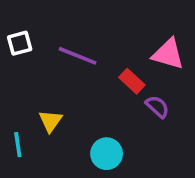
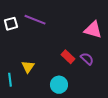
purple line: (78, 56) -> (35, 20), moved
red rectangle: (132, 81) -> (68, 57), moved

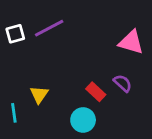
purple line: (35, 20) -> (49, 28), turned -50
red rectangle: (68, 57) -> (96, 92), moved

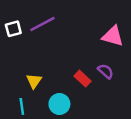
cyan line: (14, 113) -> (22, 106), moved
cyan circle: (83, 120) -> (59, 104), moved

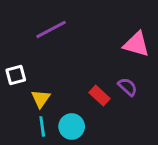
white square: (13, 29) -> (16, 75), moved
cyan line: (22, 106) -> (42, 126), moved

